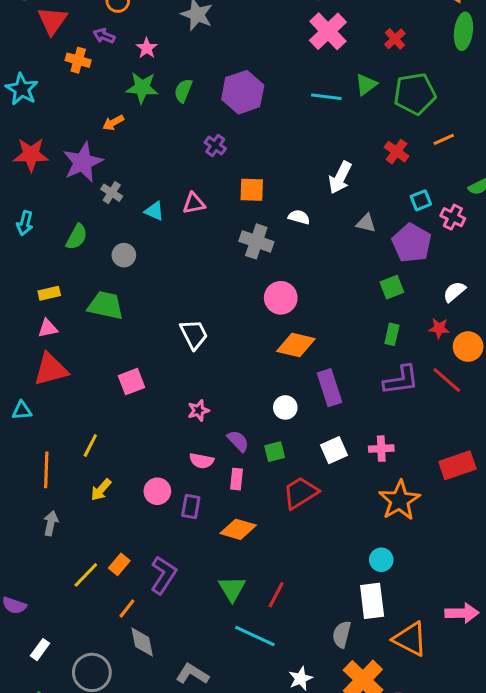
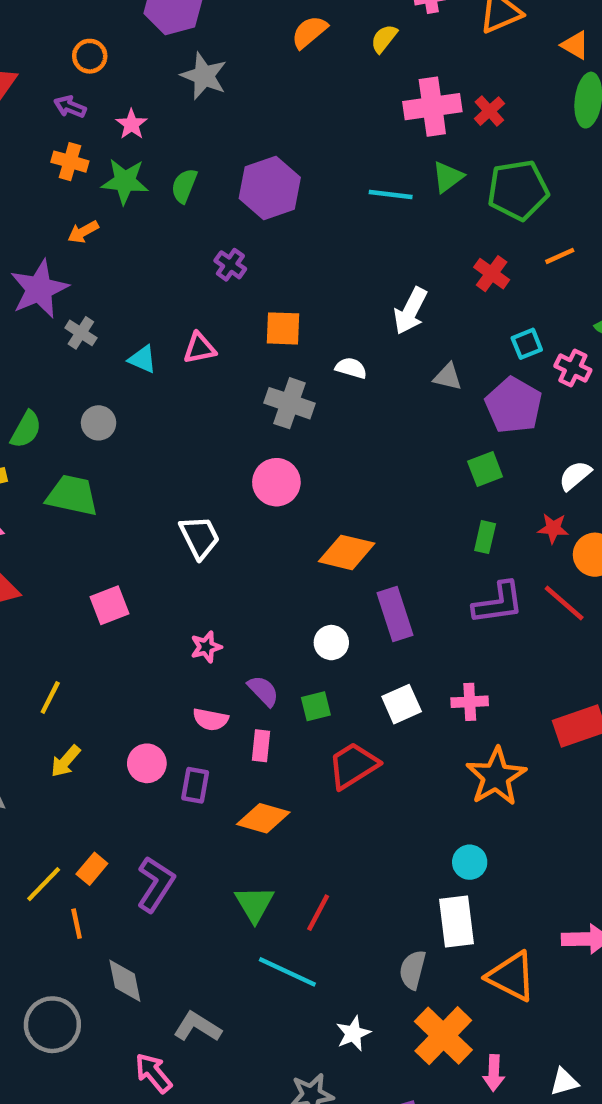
pink cross: (328, 31) -> (432, 107), moved, turned 36
orange cross: (78, 60) -> (70, 162), moved
green semicircle: (77, 237) -> (26, 429), moved
pink circle: (281, 298) -> (276, 482), moved
orange line: (127, 608) -> (77, 924), moved, turned -50

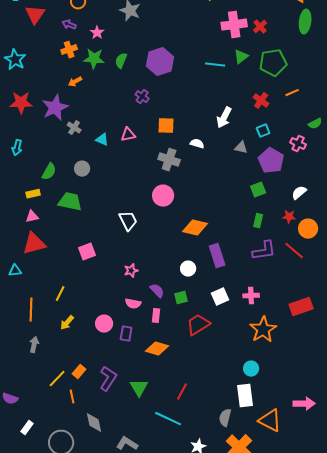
orange cross: (70, 162) -> (69, 50), turned -35
cyan square: (527, 344) -> (263, 131), moved
green triangle: (254, 904) -> (139, 388), moved

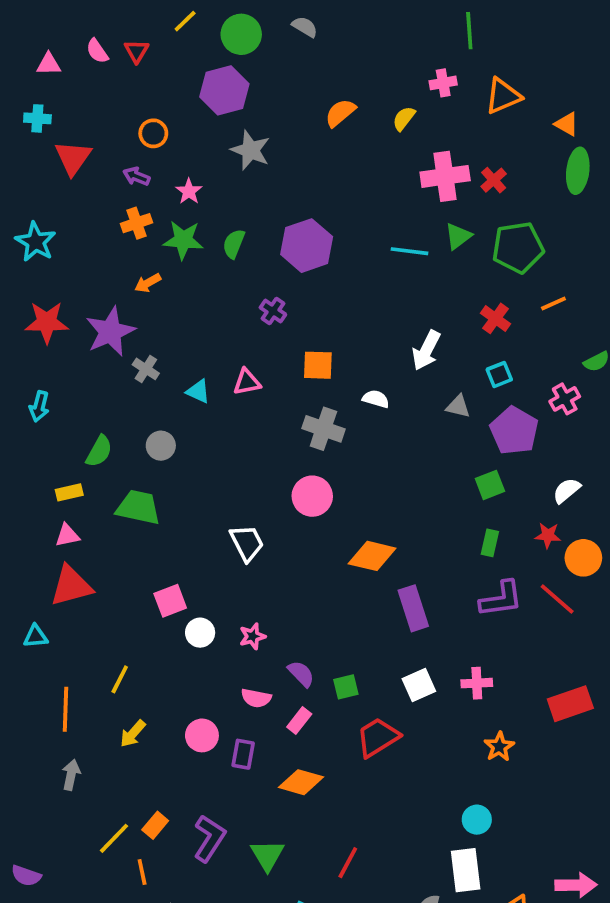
pink cross: (298, 144) -> (565, 399), turned 35
white circle: (188, 269) -> (200, 633), moved
pink rectangle: (156, 316) -> (299, 720), turned 32
orange star: (263, 330) -> (499, 747), size x0.6

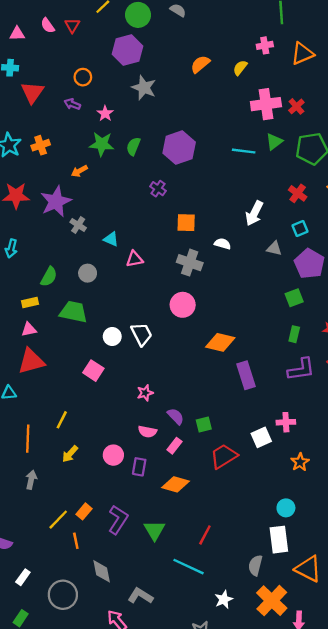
orange cross: (136, 223) -> (41, 145), moved
pink triangle: (247, 382) -> (135, 259), moved
pink square: (170, 601) -> (93, 371), turned -36
white circle: (200, 633) -> (112, 337), moved
white square: (419, 685) -> (261, 437), moved

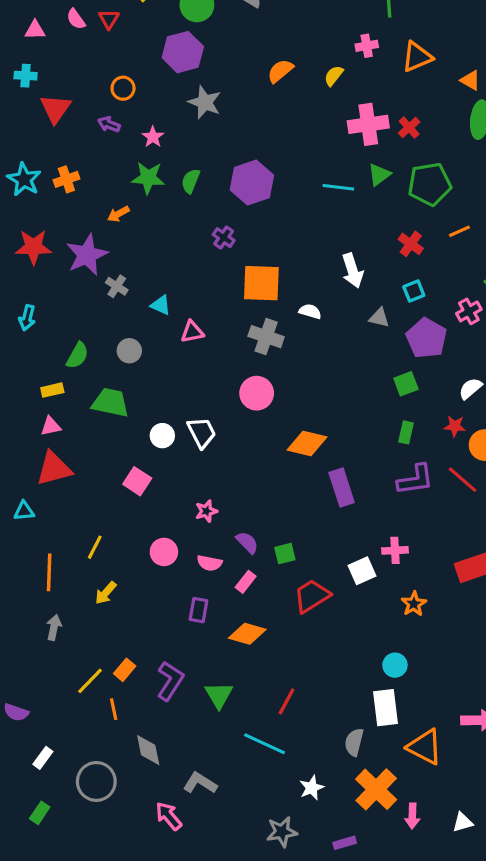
white arrow: (254, 213) -> (353, 271), turned -45
orange square: (186, 223) -> (261, 283), size x1.5
pink circle: (113, 455) -> (164, 552), moved

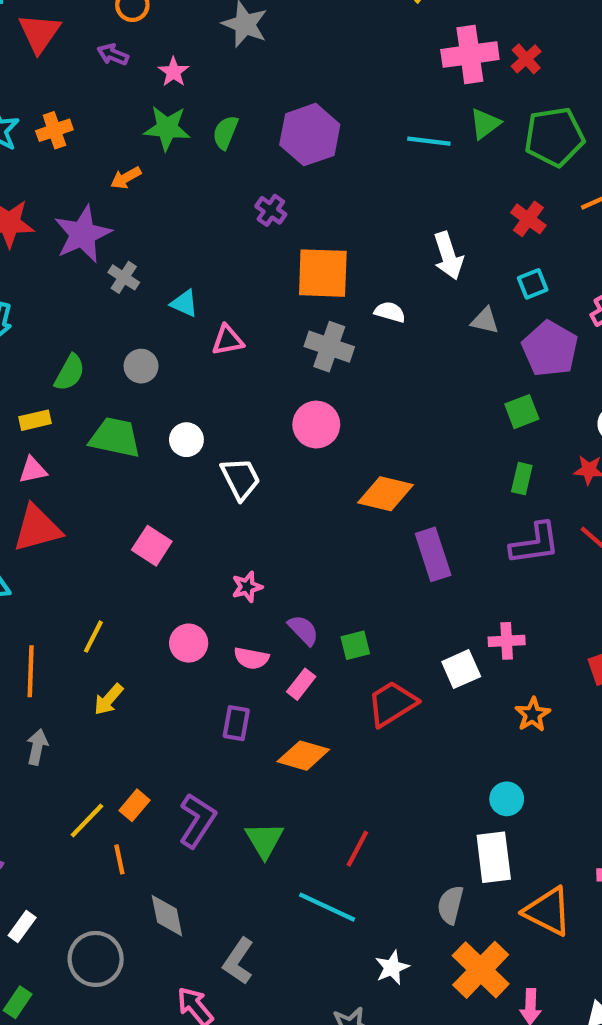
white circle: (162, 436) -> (186, 440), moved
gray L-shape: (200, 783) -> (238, 961), turned -88

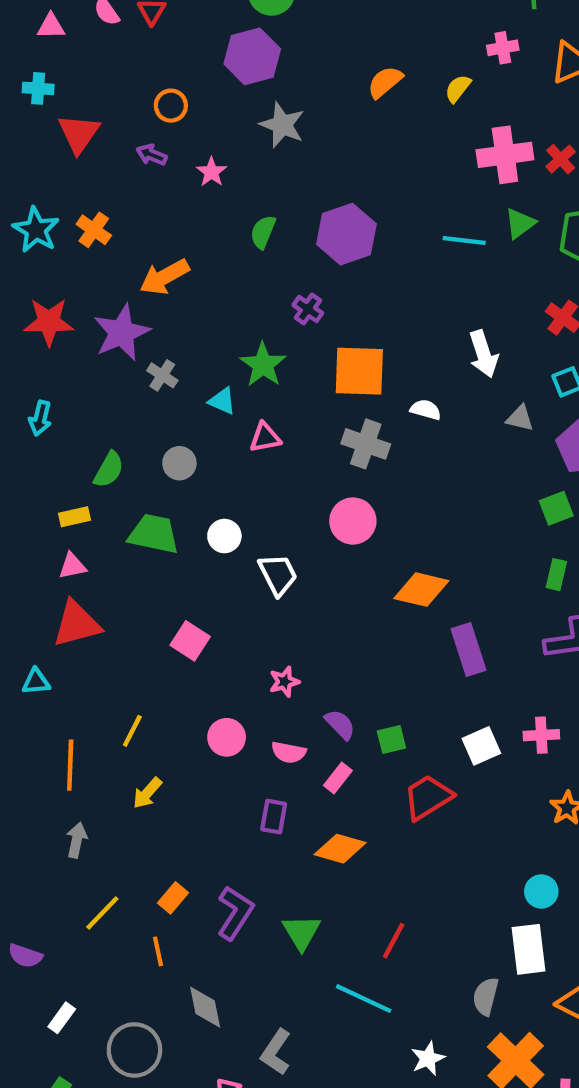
green star: (167, 128) -> (263, 365), moved, turned 30
orange cross: (54, 130) -> (94, 230), turned -36
orange arrow: (126, 178) -> (164, 277), size x1.6
white square: (461, 669) -> (481, 746), moved
yellow line: (87, 820) -> (102, 913), moved

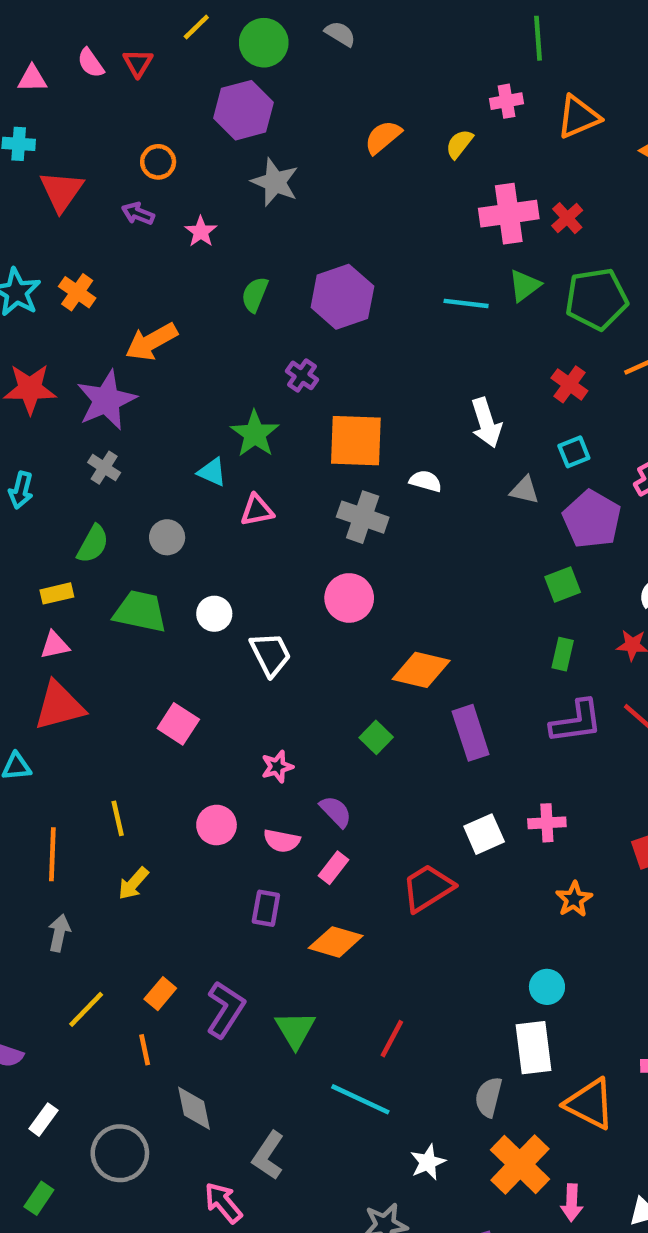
gray cross: (162, 375) -> (104, 468), moved
yellow line: (132, 731) -> (118, 818), turned -40
green square: (391, 739) -> (376, 737), moved, turned -32

